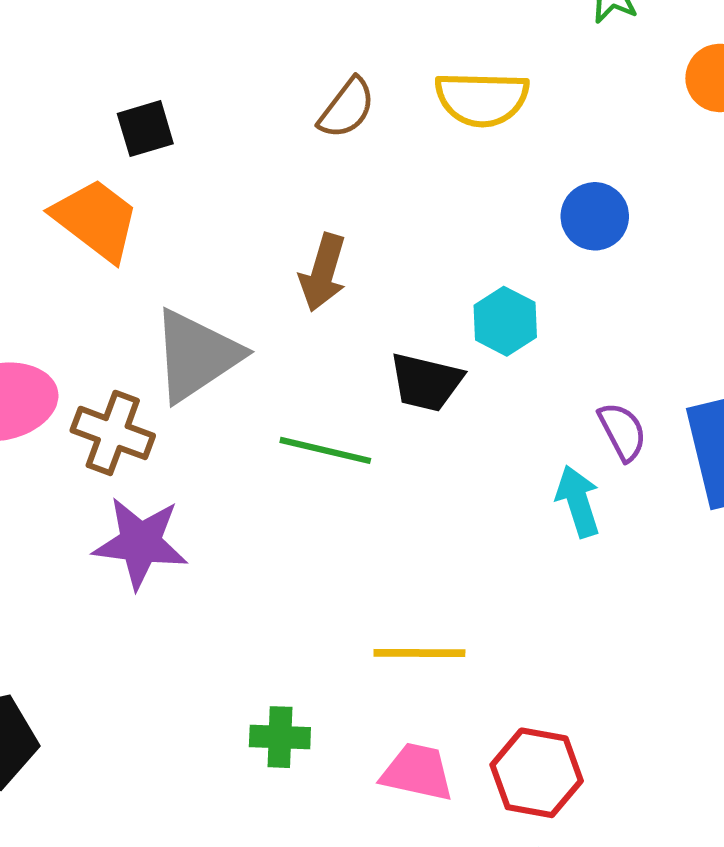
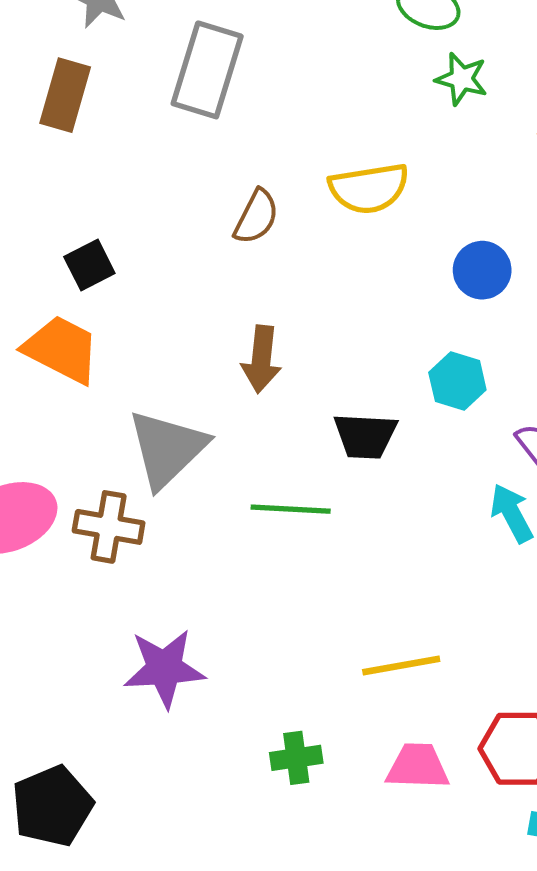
cyan hexagon: (505, 321) -> (457, 381), moved
purple star: (140, 543) -> (164, 668), moved

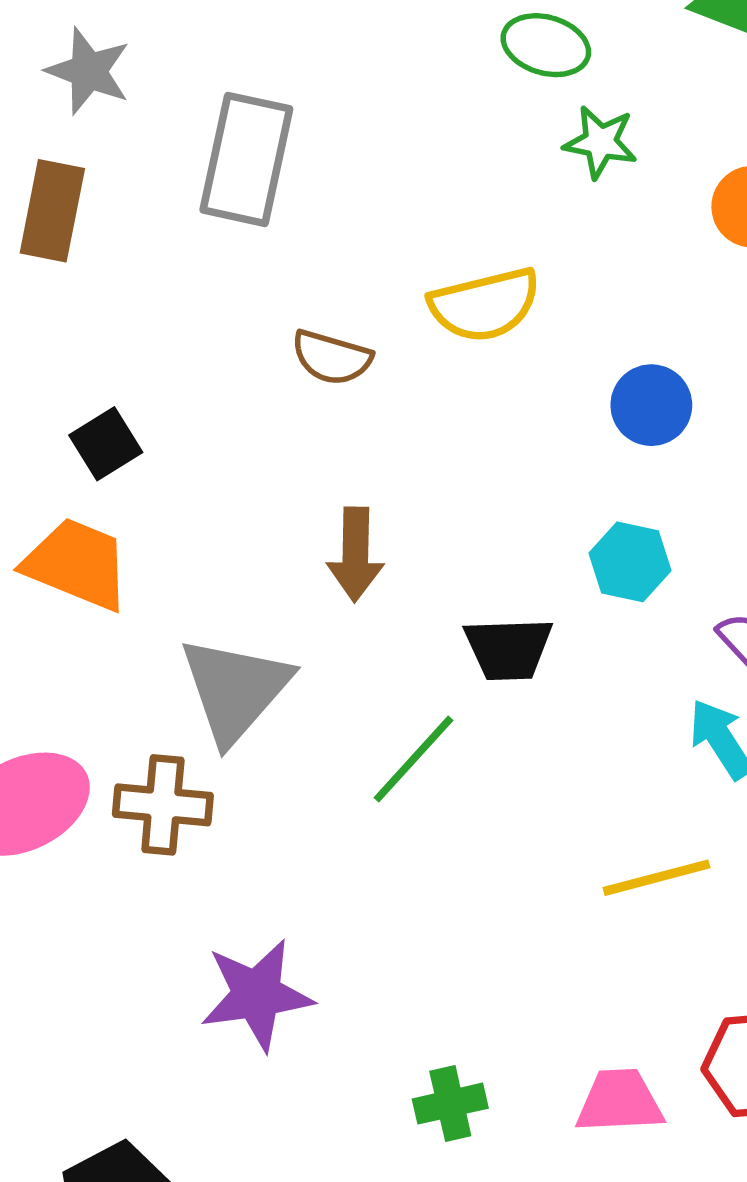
brown semicircle: (256, 217) -> (332, 357), turned 84
green line: (291, 509) -> (413, 759), turned -46
yellow line: (401, 666) -> (656, 878), moved

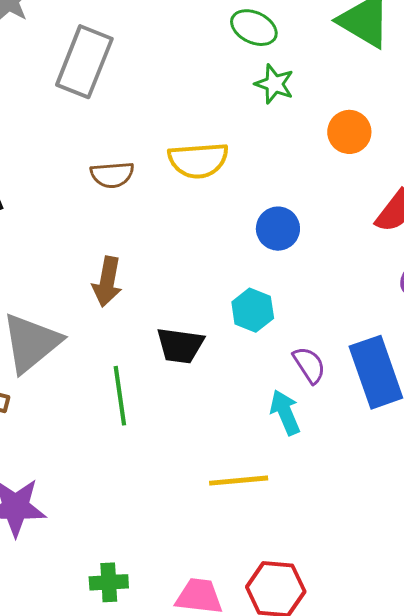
brown semicircle: (332, 357) -> (112, 175), turned -30
green line: (413, 759) -> (120, 396), turned -60

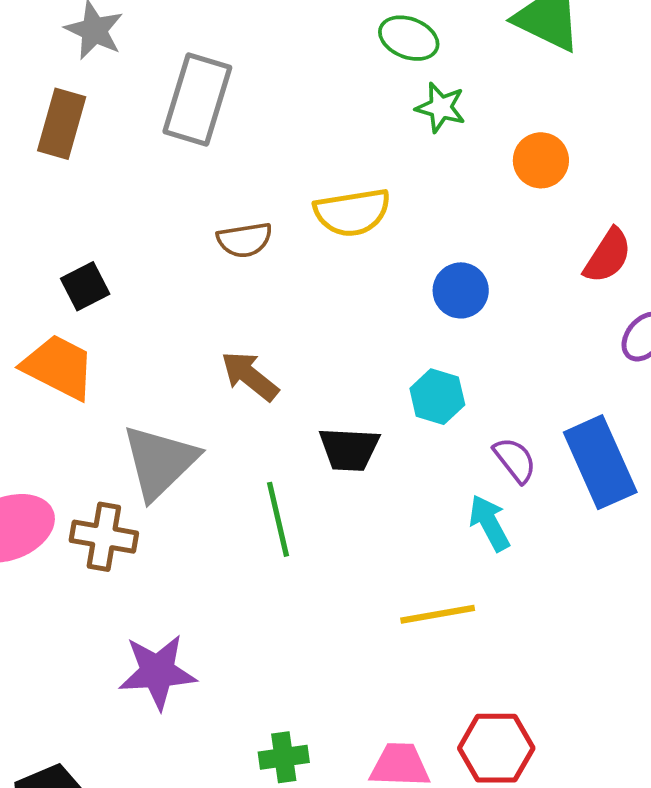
brown arrow: (107, 282) -> (250, 376), turned 123

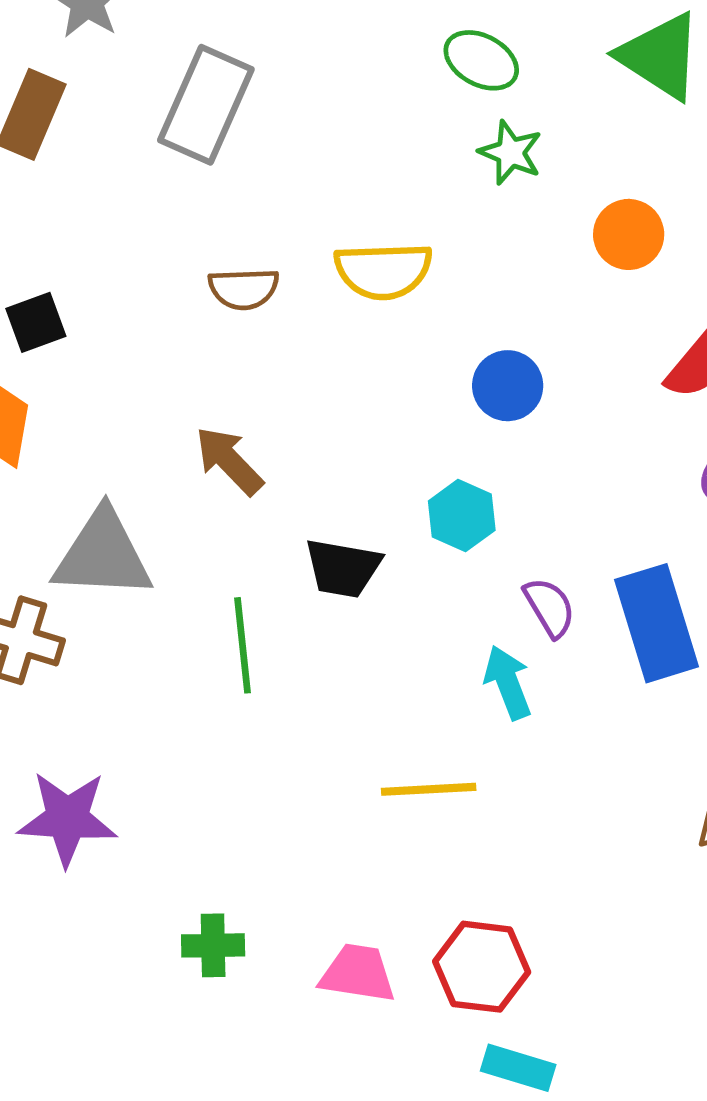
gray triangle: (160, 462) -> (103, 555), turned 40

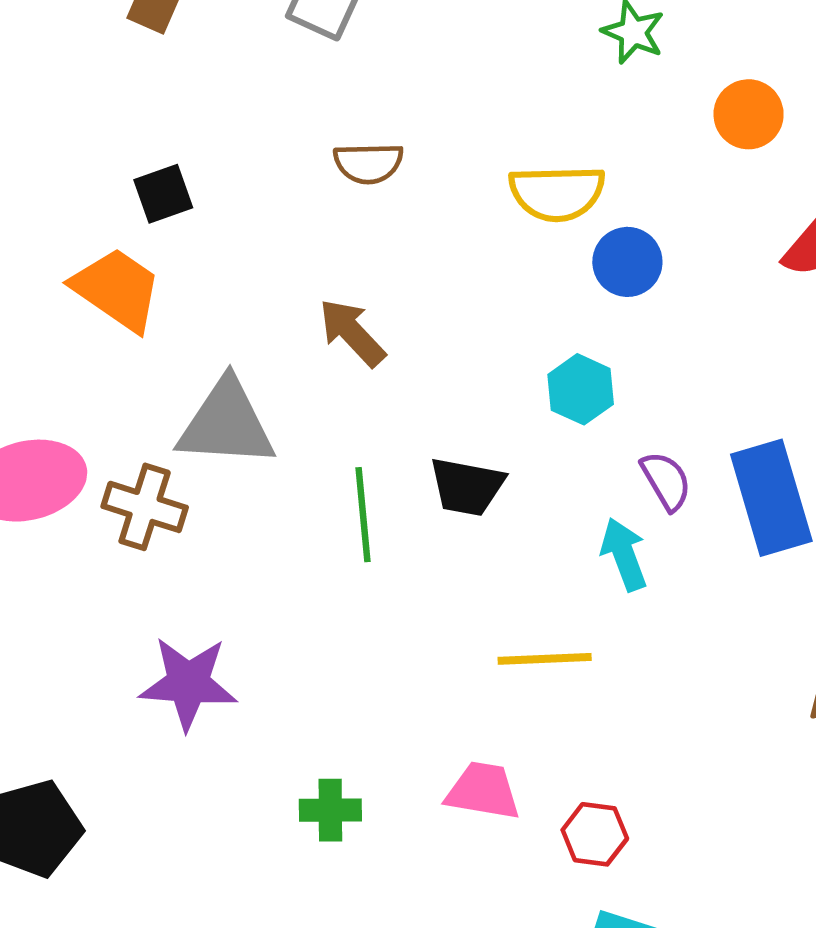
yellow semicircle: (383, 271) -> (557, 193), moved
black trapezoid: (343, 568) -> (467, 487), moved
red hexagon: (482, 967) -> (595, 834), size x0.7
pink trapezoid: (358, 973) -> (483, 791), moved

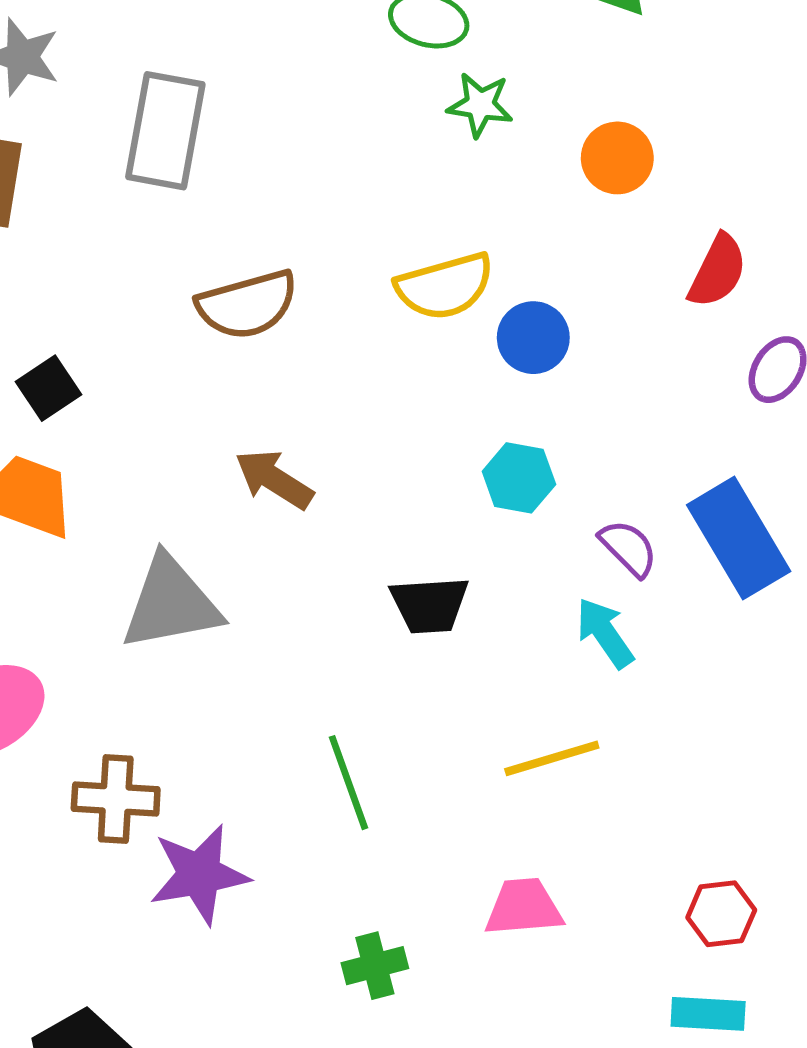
brown semicircle: (368, 163) -> (247, 305), size x1.4
brown cross: (145, 507) -> (116, 799), moved
green line: (363, 515) -> (348, 783), moved
red hexagon: (595, 834) -> (721, 914), moved

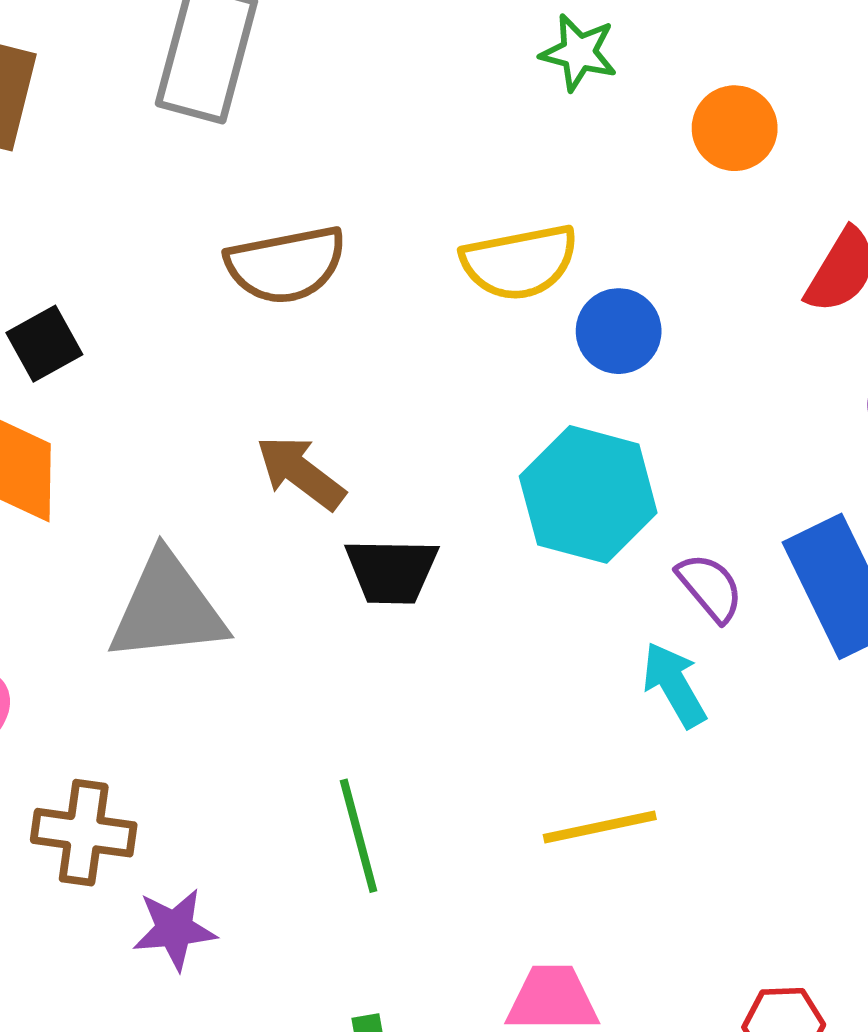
cyan hexagon: (519, 478) -> (588, 494), size x1.6
black trapezoid: (429, 605) -> (391, 571), moved
purple star: (199, 874) -> (174, 929), size x0.7

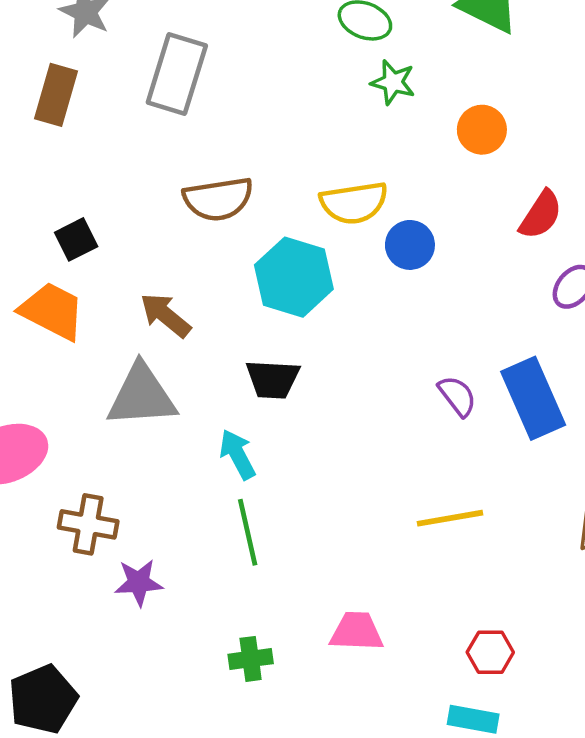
brown arrow: (301, 472) -> (165, 315), moved
cyan hexagon: (588, 494) -> (294, 277), moved
cyan arrow: (674, 685) -> (238, 454), moved
yellow line: (600, 827) -> (450, 518), moved

